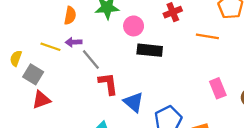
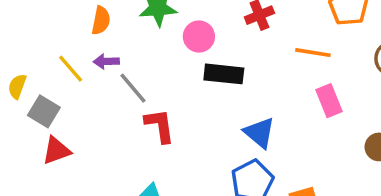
yellow line: (50, 47) -> (71, 69), turned 30
pink rectangle: (218, 88) -> (329, 101), moved
blue triangle: (134, 102) -> (259, 133), moved

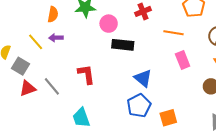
gray line: (133, 88) -> (52, 86), moved

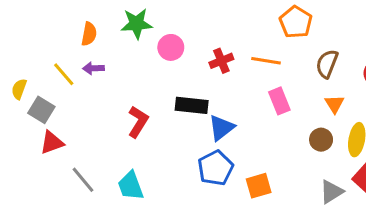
red cross: (143, 11) -> (221, 61), moved
black rectangle: (123, 45) -> (192, 105), moved
red L-shape: (86, 74) -> (138, 122), turned 40
blue triangle: (143, 78) -> (221, 128), turned 42
gray line: (52, 86) -> (83, 180), moved

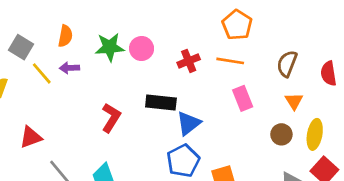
orange pentagon: (296, 22) -> (237, 25), moved
green star: (137, 24) -> (110, 47), moved
gray square: (41, 110) -> (21, 47), moved

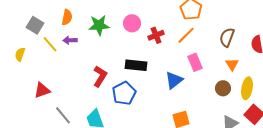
pink circle: (142, 48) -> (132, 23), moved
orange line: (230, 61) -> (186, 35), turned -54
blue triangle: (189, 123) -> (174, 80), moved
blue pentagon: (183, 161) -> (124, 93), moved

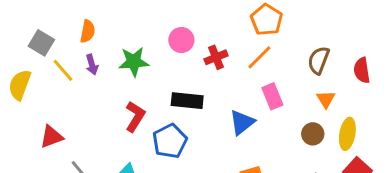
green star: (99, 25) -> (134, 62), moved
purple arrow: (70, 40) -> (92, 65), turned -104
yellow semicircle: (20, 54) -> (20, 85), size x1.5

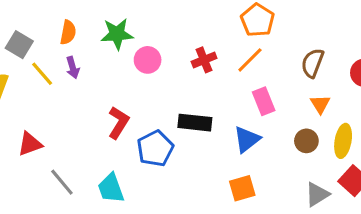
pink circle: (181, 40) -> (148, 60), moved
green star: (134, 62) -> (117, 34), moved
black rectangle: (187, 101) -> (195, 123), moved
blue triangle: (242, 122) -> (247, 139), moved

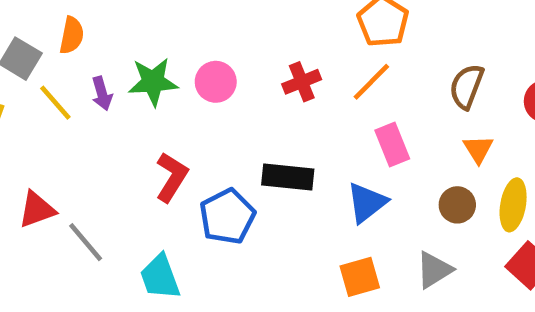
orange semicircle: (68, 32) -> (72, 35), moved
green star: (117, 34) -> (153, 82), moved
gray line: (62, 182) -> (86, 242), moved
gray triangle: (317, 194) -> (434, 270), moved

